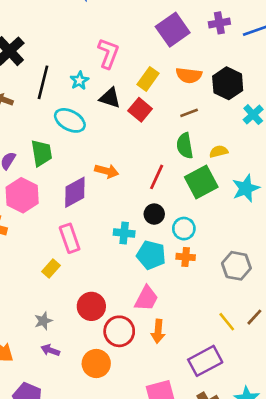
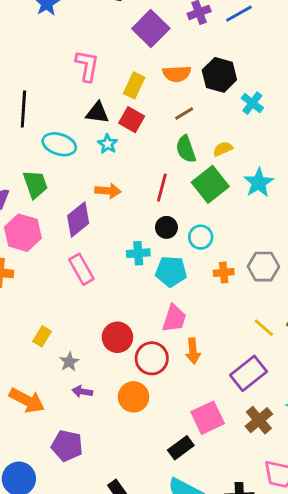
cyan star: (79, 81) -> (108, 144), moved
orange cross: (186, 257) -> (224, 273), moved
yellow rectangle: (51, 269) -> (42, 336), moved

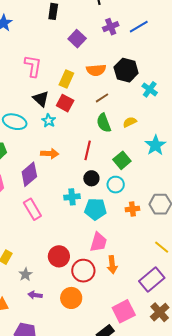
purple square: (151, 28) -> (77, 39), size x0.7
black triangle: (97, 113) -> (41, 99), turned 36
green square: (210, 184) -> (122, 160), moved, size x0.7

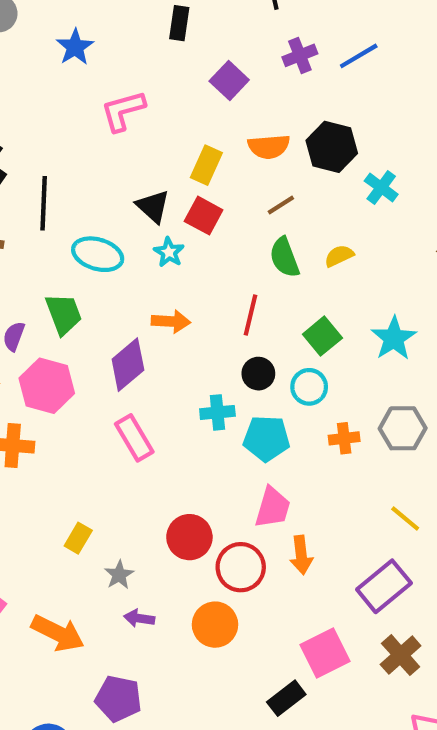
pink L-shape: (33, 66) -> (123, 111), moved, turned -115
cyan star: (155, 145) -> (394, 338), moved

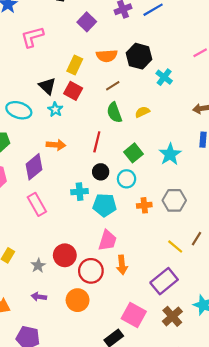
gray star: (119, 575) -> (38, 266), moved
pink square: (325, 653) -> (134, 315), turned -35

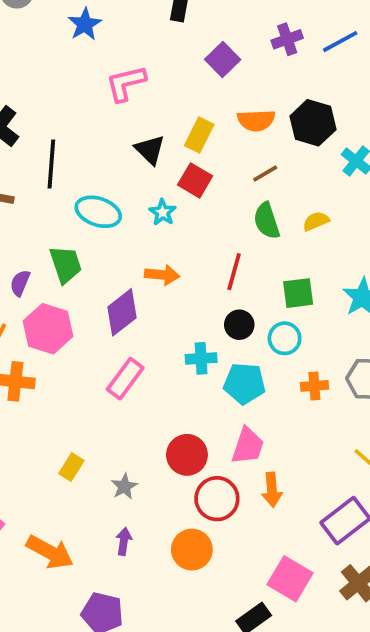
black triangle: (47, 86) -> (150, 150), moved
green square: (134, 153) -> (298, 293), turned 30
pink rectangle: (37, 204) -> (125, 379), turned 65
red circle: (65, 255) -> (187, 455), moved
purple arrow: (39, 297) -> (124, 541), turned 88

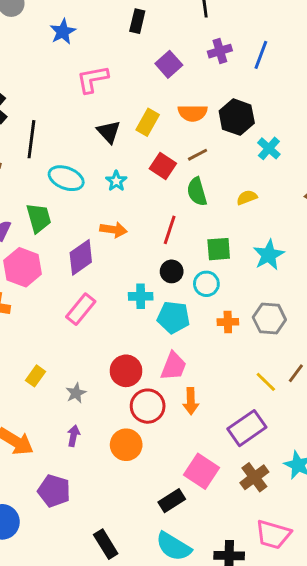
blue line: (340, 42) -> (261, 55), turned -44
red square: (195, 180) -> (163, 166), moved
yellow semicircle: (316, 221) -> (247, 197), moved

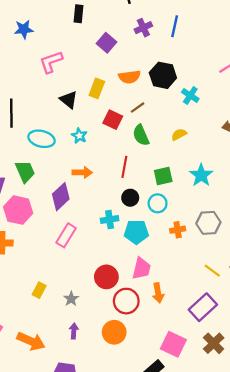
blue star: (63, 32) -> (24, 29), turned 30

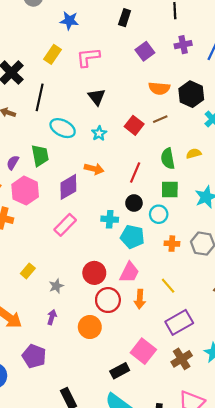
yellow rectangle: (97, 88) -> (52, 54), moved
green semicircle: (141, 135) -> (168, 159), moved
yellow line: (212, 271) -> (168, 286), moved

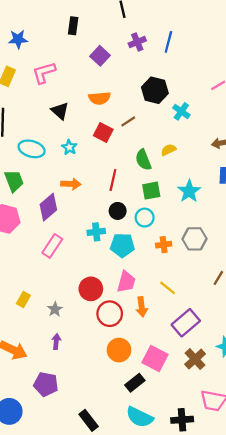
orange semicircle: (159, 88) -> (100, 98), moved
orange circle: (90, 327) -> (119, 350), moved

